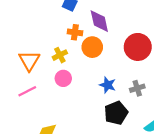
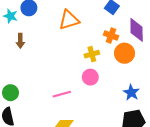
orange triangle: (29, 61) -> (69, 20), moved, turned 30
pink line: (27, 91) -> (62, 94), moved

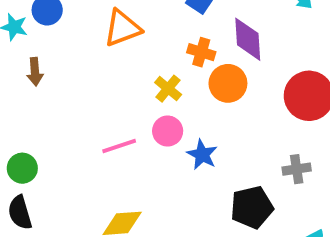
yellow cross: (92, 54) -> (168, 89), turned -32
blue star: (131, 93) -> (202, 155), moved
pink line: (62, 94) -> (119, 146), moved

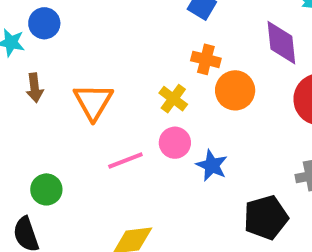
orange triangle: (122, 28) -> (93, 102), moved, turned -36
purple diamond: (248, 39) -> (281, 43), moved
green circle: (22, 168) -> (46, 189), moved

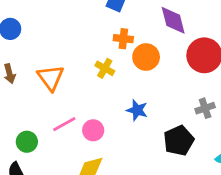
pink circle: (175, 143) -> (93, 130), moved
pink line: (125, 161) -> (64, 124), moved

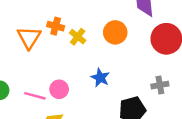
orange cross: (123, 39) -> (56, 26), moved
pink line: (64, 124) -> (35, 96), moved, turned 35

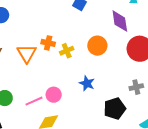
yellow cross: (78, 37) -> (67, 51), turned 32
pink line: (35, 96) -> (34, 101), turned -36

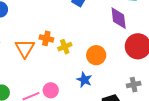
orange circle: (97, 46) -> (96, 55), moved

